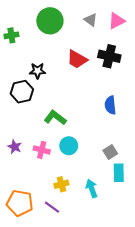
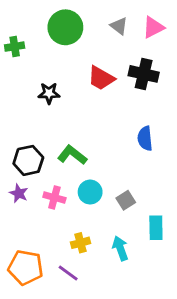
black hexagon: (22, 92) -> (28, 160), moved
gray square: (110, 152) -> (126, 200), moved

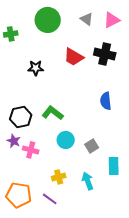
pink cross: (54, 198) -> (31, 150), moved

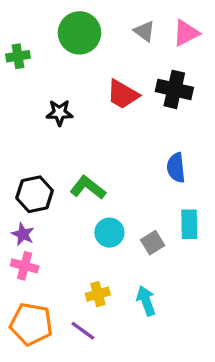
pink cross: (31, 150) -> (25, 266), moved
cyan rectangle: (114, 166) -> (189, 224), moved

